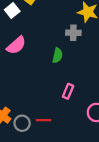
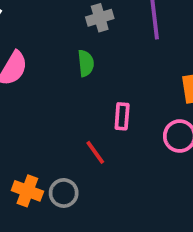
red line: (43, 120) -> (95, 152), moved, turned 72

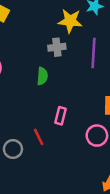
gray circle: (64, 193) -> (13, 149), moved

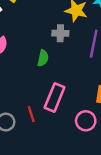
pink rectangle: (61, 116) -> (55, 97), size x1.6

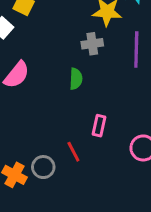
pink rectangle: (55, 97) -> (99, 126), size x0.6

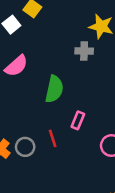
green semicircle: (76, 79) -> (54, 89), moved, size x1.5

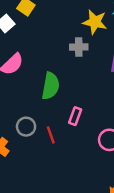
gray circle: (25, 147) -> (26, 127), moved

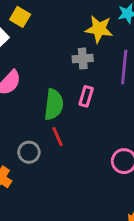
pink rectangle: (75, 116) -> (86, 96), moved
red line: (51, 135) -> (57, 137), moved

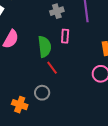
gray circle: (29, 152) -> (42, 93), moved

